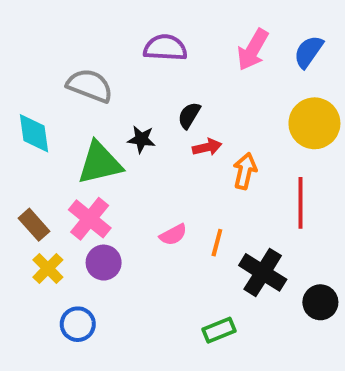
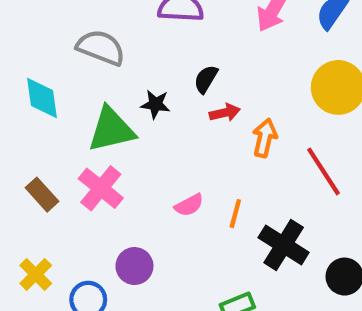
red line: (300, 203) -> (324, 171), turned -33
purple circle: (104, 263) -> (134, 266), moved
yellow cross: (48, 268) -> (36, 274), moved

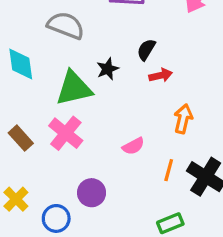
black star: (155, 104) -> (108, 69), turned -30
orange arrow: (265, 138) -> (183, 119), moved
orange line: (235, 214) -> (169, 170), moved

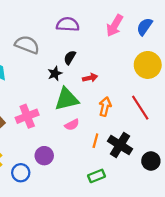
black semicircle: (146, 50) -> (70, 58), moved
green triangle: (74, 88) -> (67, 99), moved
pink cross: (66, 133) -> (27, 116), turned 30

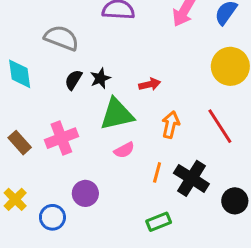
black semicircle: (70, 58) -> (73, 80), moved

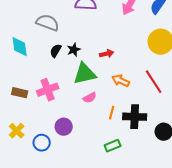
orange arrow: (171, 125) -> (121, 81), turned -78
brown rectangle: (20, 143) -> (20, 93), turned -35
black cross: (191, 178) -> (135, 117), turned -30

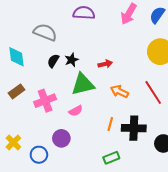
brown rectangle: (20, 93) -> (16, 91), moved, turned -49
pink semicircle: (90, 98) -> (76, 111), moved

